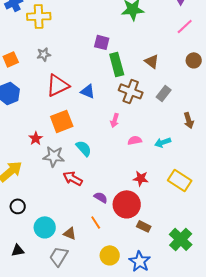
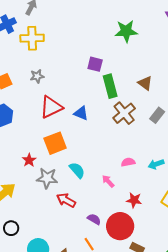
brown cross: (131, 91) -> (124, 113), turned 30
pink arrow: (115, 120) -> (108, 181), moved, turned 120

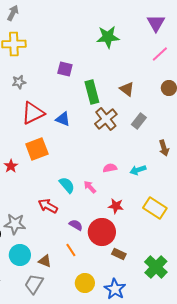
purple square: (95, 64) -> (65, 69), moved
cyan semicircle: (77, 170) -> (67, 185), moved
gray star: (47, 178) -> (15, 224), moved

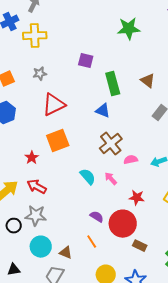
blue triangle: (63, 119) -> (103, 111), moved
brown cross: (106, 119) -> (111, 144), moved
red arrow: (48, 206) -> (37, 187), moved

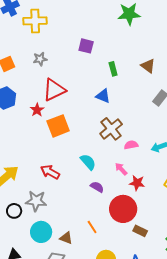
green rectangle: (113, 84) -> (113, 69), size x0.6
red star: (32, 158) -> (37, 110), moved
pink arrow: (111, 179) -> (121, 169), moved
red arrow: (37, 187) -> (50, 172), moved
purple semicircle: (97, 217) -> (97, 187), moved

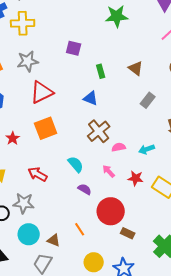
gray star: (40, 59) -> (28, 61), size x1.5
red star: (37, 110) -> (13, 138), moved
red star: (137, 183) -> (136, 178), moved

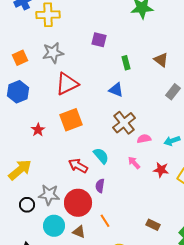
red arrow: (38, 174) -> (78, 166), moved
purple semicircle: (85, 189) -> (100, 186), moved, turned -112
red circle: (111, 211) -> (78, 203), moved

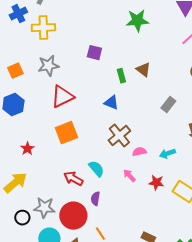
brown triangle: (161, 60) -> (143, 70), moved
red star: (38, 130) -> (27, 149), moved

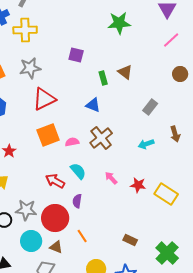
pink semicircle: (139, 152) -> (72, 142), moved
cyan arrow: (167, 154) -> (146, 144), moved

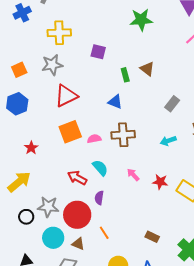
yellow cross: (25, 30) -> (59, 33), moved
brown cross: (101, 138) -> (123, 135), turned 35

